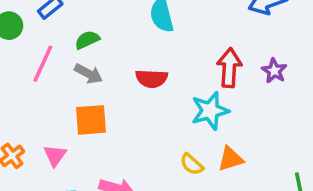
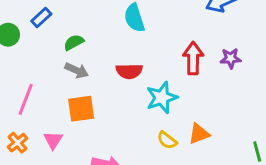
pink line: (43, 64) -> (26, 99), moved
purple star: (274, 71) -> (231, 58), turned -30
cyan star: (210, 111) -> (162, 98), moved

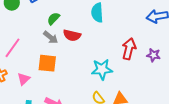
green semicircle: (74, 42) -> (53, 19), turned -32
red semicircle: (129, 71) -> (72, 35), moved

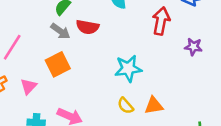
red arrow: (129, 49) -> (161, 21), moved
orange square: (47, 63) -> (58, 64), turned -30

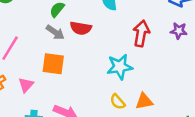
red arrow: (161, 21) -> (141, 33), moved
purple star: (193, 47) -> (179, 31), moved
orange square: (58, 64) -> (53, 64), turned 35

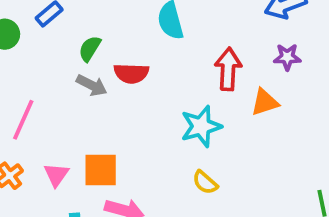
orange square: (53, 64) -> (101, 170), moved
orange triangle: (144, 101) -> (265, 102), moved

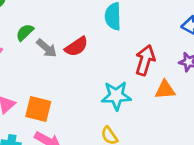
green semicircle: (90, 49) -> (25, 32), moved
red semicircle: (131, 73) -> (76, 47), turned -50

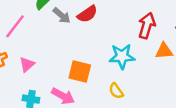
orange square: (38, 109) -> (80, 71), moved

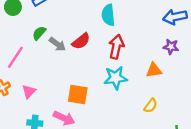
red arrow: (147, 26) -> (116, 47), moved
yellow semicircle: (116, 91) -> (151, 106), moved, turned -104

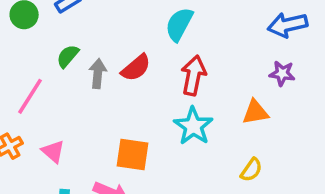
cyan semicircle: (108, 15) -> (179, 24), turned 35
gray arrow: (57, 44) -> (98, 74), turned -120
cyan star: (116, 78) -> (193, 126), turned -30
pink triangle: (29, 91) -> (53, 151), turned -32

